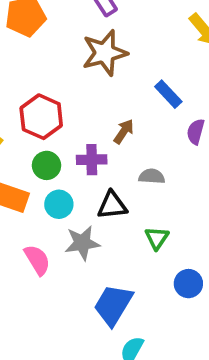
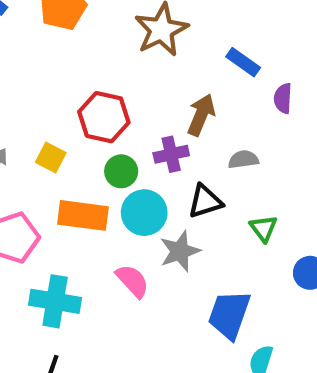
brown arrow: (124, 131) -> (201, 115), size x1.4
cyan circle: (59, 204) -> (144, 213), size x1.4

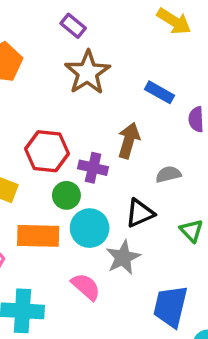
purple cross: (171, 154) -> (93, 168), moved, turned 32

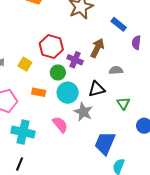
orange rectangle: (38, 236) -> (39, 92), size x0.6
gray star: (123, 257) -> (83, 112), turned -30

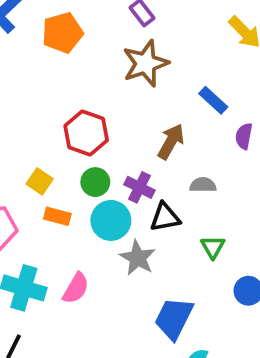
purple cross: (75, 60) -> (139, 187), moved
yellow square: (25, 64) -> (40, 181), moved
pink semicircle: (60, 125) -> (76, 288), moved, turned 66

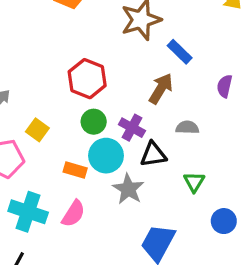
blue rectangle: (213, 100) -> (180, 52), moved
yellow square: (40, 181) -> (37, 130), moved
orange rectangle: (57, 216) -> (75, 170), moved

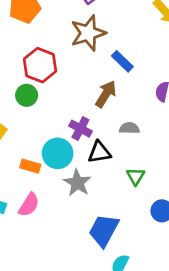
red hexagon: (87, 79) -> (40, 65), moved
green circle: (94, 122) -> (27, 95), moved

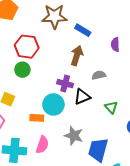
brown star: (88, 33) -> (54, 16), turned 30
gray star: (77, 183) -> (74, 136), moved

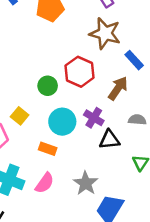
red hexagon: (27, 47) -> (79, 72), moved
cyan circle: (53, 104) -> (62, 122), moved

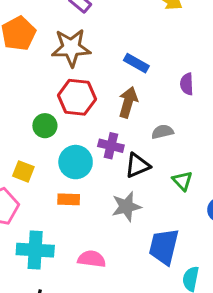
brown star: (105, 33) -> (71, 48), moved
pink semicircle: (45, 183) -> (92, 259), moved, turned -100
gray star: (86, 183) -> (126, 206), moved, turned -30

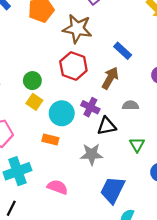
green circle: (45, 126) -> (32, 81), moved
yellow square: (23, 171) -> (34, 102), moved
cyan cross: (35, 250) -> (17, 171), turned -36

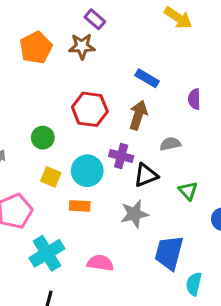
brown star: (77, 29) -> (82, 46), moved, size x0.7
yellow square: (34, 102) -> (51, 177), moved

